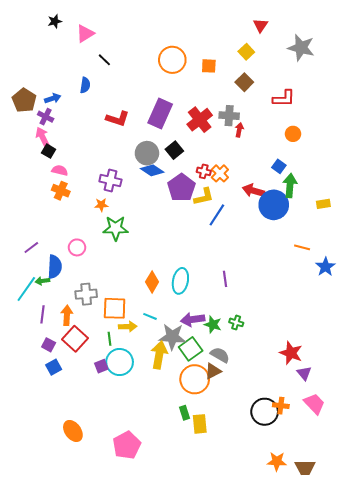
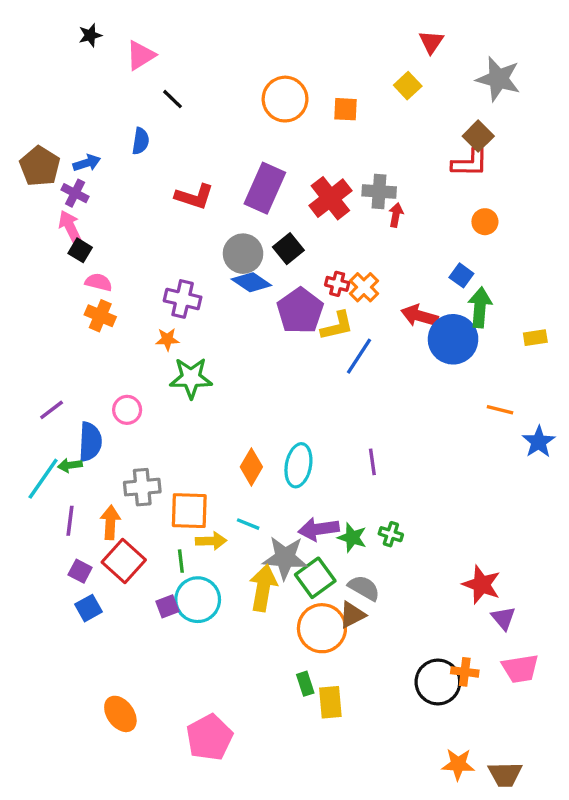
brown square: (244, 82) -> (478, 136), moved
pink trapezoid: (314, 404) -> (520, 669), turned 125

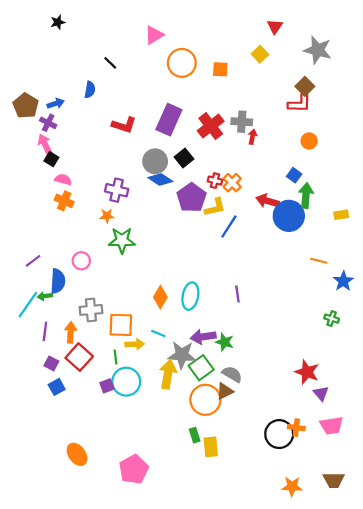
pink triangle: (141, 55) -> (154, 35), moved
green cross: (391, 534) -> (332, 319), moved
brown trapezoid: (505, 774) -> (334, 480), moved

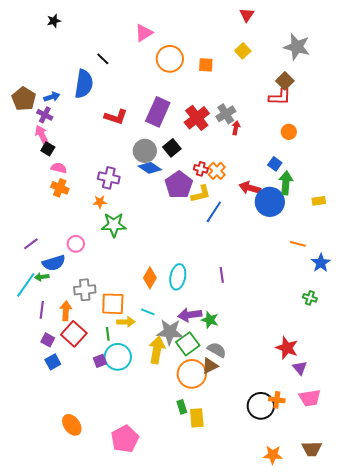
red triangle: (275, 27) -> (247, 15), moved
blue semicircle: (90, 90) -> (84, 84), size x1.8
gray cross: (242, 122) -> (226, 114), turned -36
blue semicircle: (58, 281) -> (54, 263), turned 70

